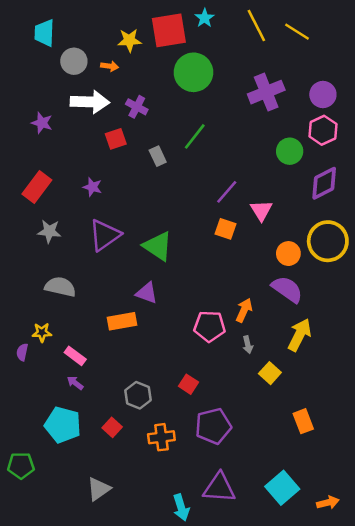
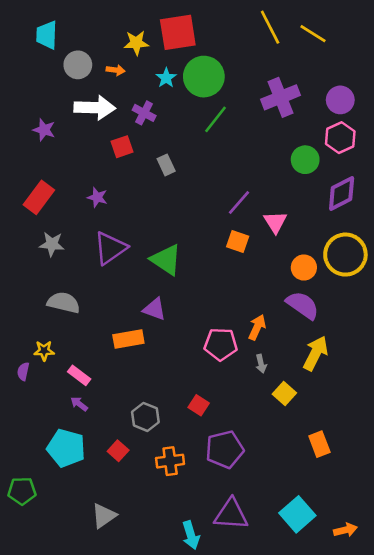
cyan star: (205, 18) -> (166, 78), moved
green line: (195, 136) -> (216, 119), moved

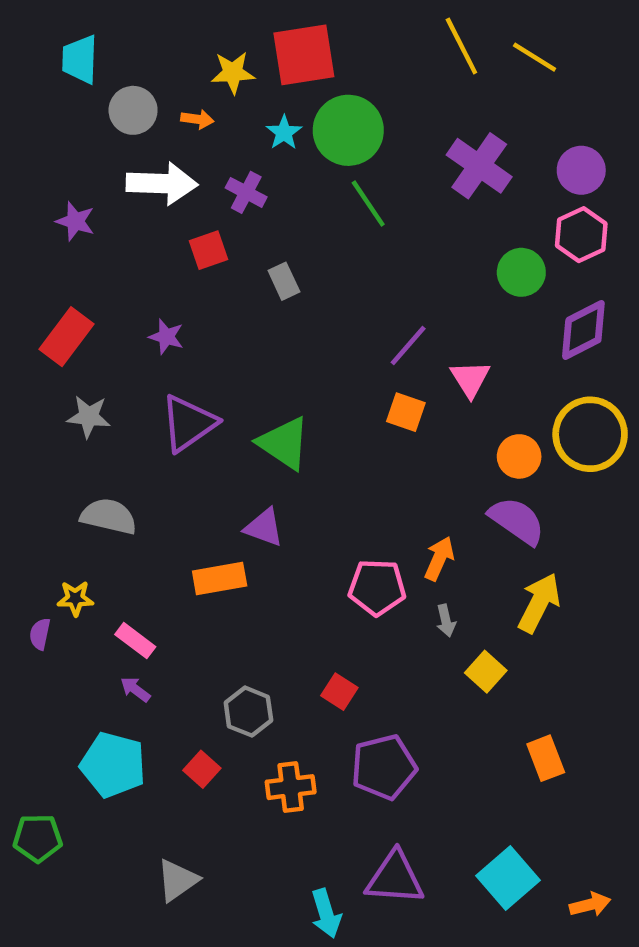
purple cross: (280, 97) -> (479, 166), turned -33
green line: (216, 119) -> (368, 204), turned -72

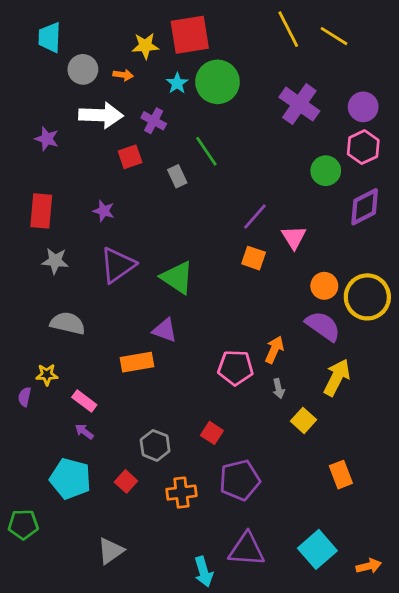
green line: (368, 204) -> (206, 151), moved
red rectangle: (66, 337) -> (41, 211), turned -32
yellow circle: (590, 434) -> (367, 297), moved

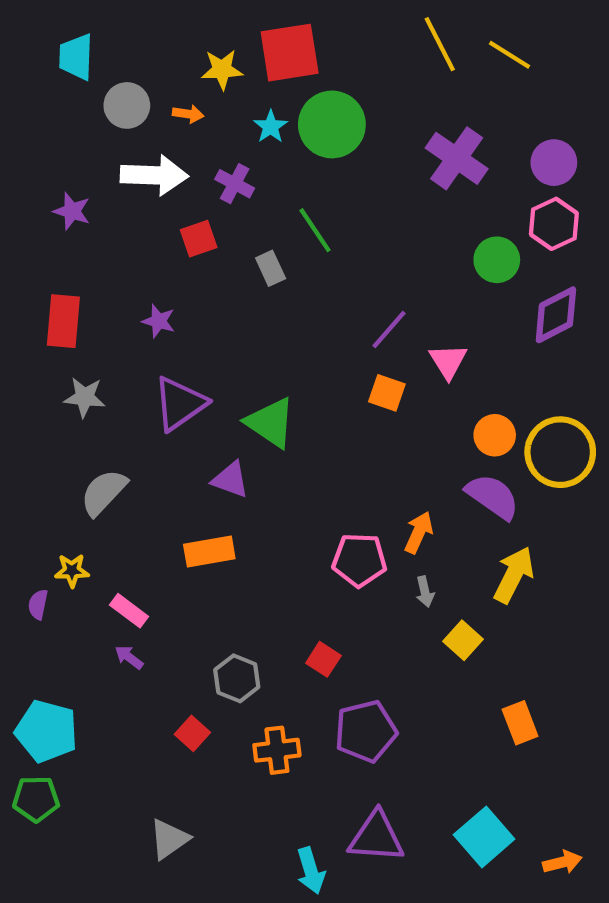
gray semicircle: (68, 323) -> (104, 492), turned -60
purple triangle: (165, 330) -> (230, 480), moved
cyan pentagon: (70, 479) -> (47, 731), moved

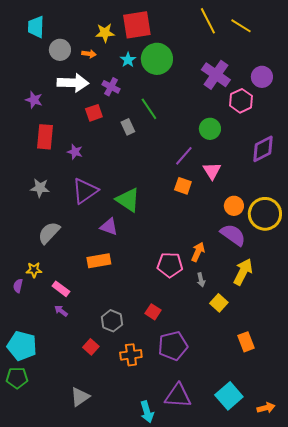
pink hexagon: (554, 224) -> (241, 101), moved
green circle: (497, 260) -> (210, 129), moved
red rectangle: (63, 321) -> (45, 137), moved

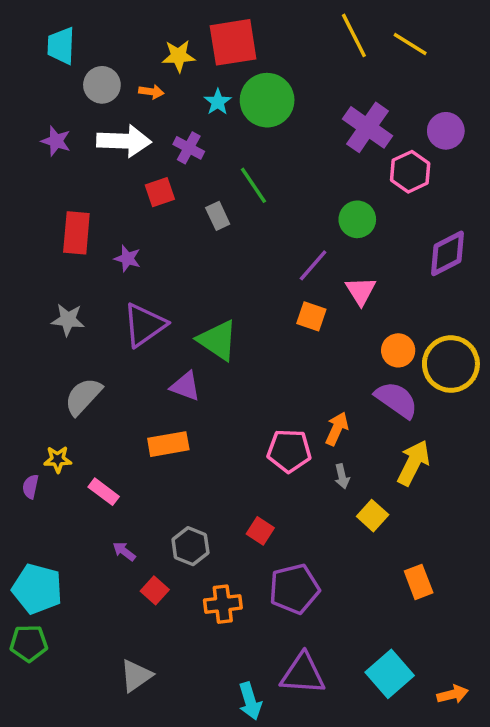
purple star: (34, 100) -> (56, 141), moved
purple arrow: (61, 311) -> (124, 551), moved

